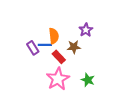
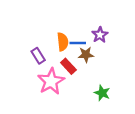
blue line: (45, 45) -> (78, 43), moved
pink star: (58, 79) -> (51, 81), moved

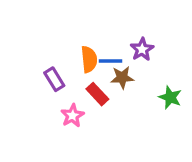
pink star: (51, 81) -> (72, 116), size x0.6
green star: (102, 93) -> (170, 97), moved

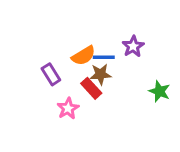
orange semicircle: (89, 59) -> (83, 56), turned 65
brown star: (122, 78) -> (101, 74), moved

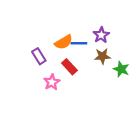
brown star: (101, 74) -> (102, 56), moved

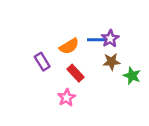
blue line: (79, 43) -> (96, 40), moved
pink star: (52, 82) -> (67, 98), moved

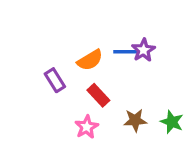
brown star: (111, 62) -> (135, 120), moved
green star: (132, 76) -> (172, 122), moved

